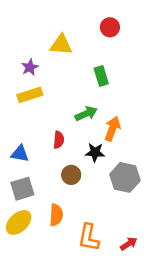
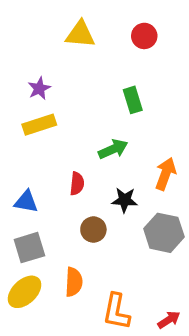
yellow triangle: (61, 45) -> (80, 34), moved
orange arrow: (112, 129) -> (166, 174), moved

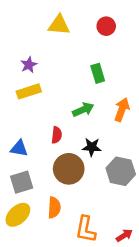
orange arrow: (166, 174) -> (122, 110), moved
brown circle: (93, 230) -> (69, 169), size x1.6

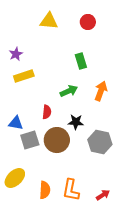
purple star: (29, 65) -> (16, 54), moved
gray square: (22, 182) -> (30, 140), moved
orange semicircle: (54, 208) -> (45, 190), moved

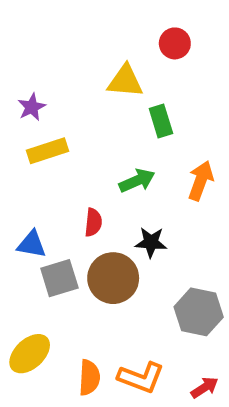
yellow triangle: (49, 21) -> (125, 81), moved
gray hexagon: (100, 142) -> (199, 312), moved
orange L-shape: (71, 190) -> (141, 378), turned -80

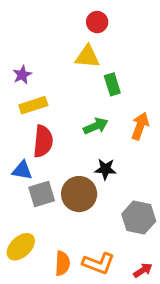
red circle: (175, 43) -> (97, 22), moved
red semicircle: (93, 222) -> (43, 141), moved, size x1.6

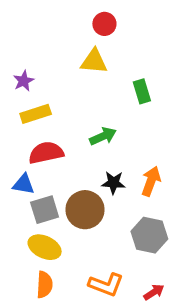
green rectangle: (112, 84) -> (142, 91), moved
orange arrow: (140, 126) -> (151, 181), moved
red semicircle: (43, 141) -> (46, 153), turned -108
yellow ellipse: (21, 247) -> (45, 247), moved, turned 68
orange semicircle: (62, 263) -> (45, 285), moved

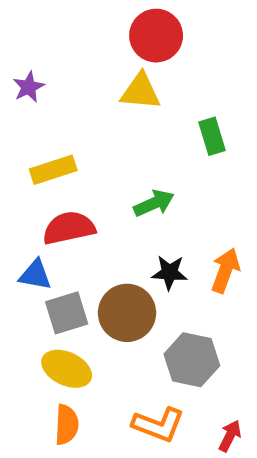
red circle: (104, 24) -> (156, 36), size x1.5
purple star: (24, 81) -> (29, 87), moved
gray hexagon: (149, 235) -> (192, 360), moved
red arrow: (154, 292) -> (230, 436), turned -30

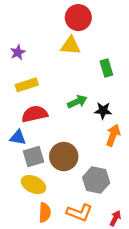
purple star: (29, 87) -> (18, 52), moved
black star: (169, 273) -> (103, 111), moved
orange semicircle: (67, 425) -> (45, 213), moved

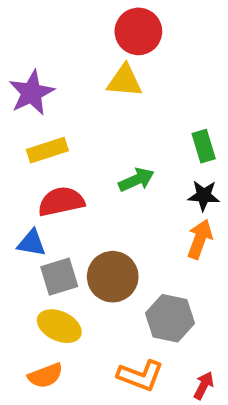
purple star: (18, 52) -> (32, 93), size x1.6
green rectangle: (106, 68) -> (204, 146), moved
black star: (103, 111) -> (204, 196), moved
orange semicircle: (45, 213) -> (45, 376), moved, turned 66

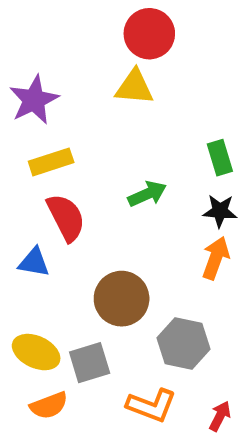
red semicircle: (61, 202) -> (66, 217), turned 75
gray square: (59, 277) -> (90, 363), moved
yellow ellipse: (59, 326) -> (36, 352), moved

